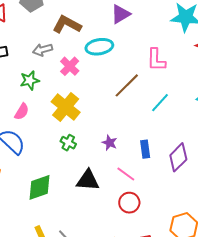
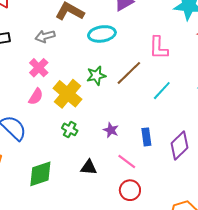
pink cross: (70, 66) -> (39, 68), moved
green star: (30, 80) -> (96, 76), moved
pink semicircle: (22, 112) -> (36, 97), moved
black triangle: (88, 180) -> (89, 167), size x0.7

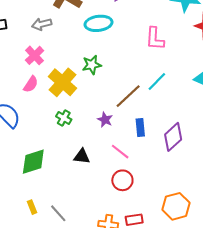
brown line: (129, 73) -> (128, 96), moved

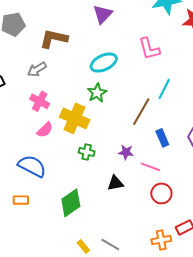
cyan ellipse: (99, 23) -> (104, 63), moved
pink semicircle: (31, 84) -> (45, 130), turned 30
purple star: (105, 120) -> (126, 152), moved

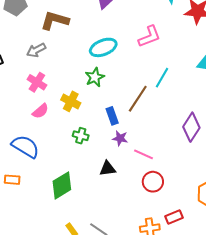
pink L-shape: (149, 49) -> (149, 36), turned -100
yellow cross: (75, 118) -> (71, 101), size x0.7
blue rectangle: (162, 138) -> (112, 116), moved

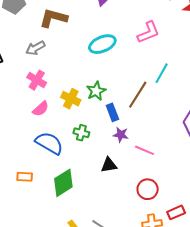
green star: (95, 77) -> (96, 91), moved
blue semicircle: (25, 146) -> (49, 143), moved
orange rectangle: (12, 180) -> (25, 177), moved
red circle: (153, 182) -> (148, 189), moved

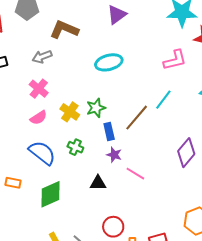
pink L-shape: (148, 32) -> (175, 60), moved
red circle: (148, 189) -> (113, 227), moved

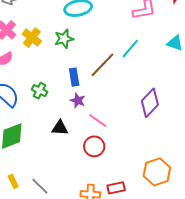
green star: (96, 108) -> (64, 39), moved
yellow cross: (70, 112) -> (32, 38), moved
red circle: (113, 227) -> (94, 146), moved

